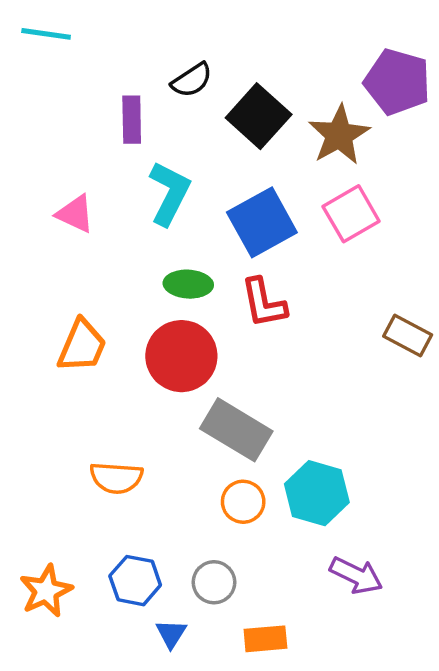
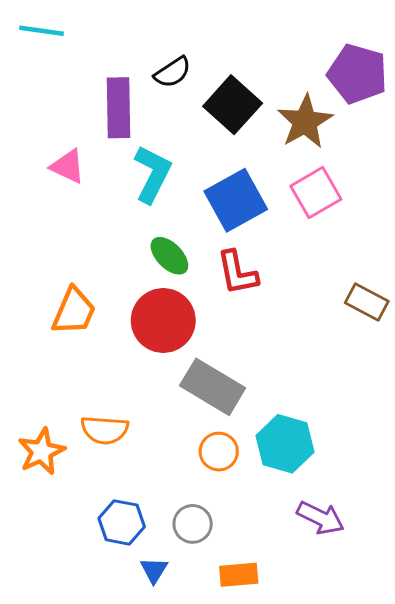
purple rectangle: (132, 120) -> (119, 108), size x1.4
pink triangle: (75, 214) -> (68, 166), moved
green ellipse: (188, 284) -> (169, 256), turned 42
orange star: (46, 591) -> (41, 452), moved

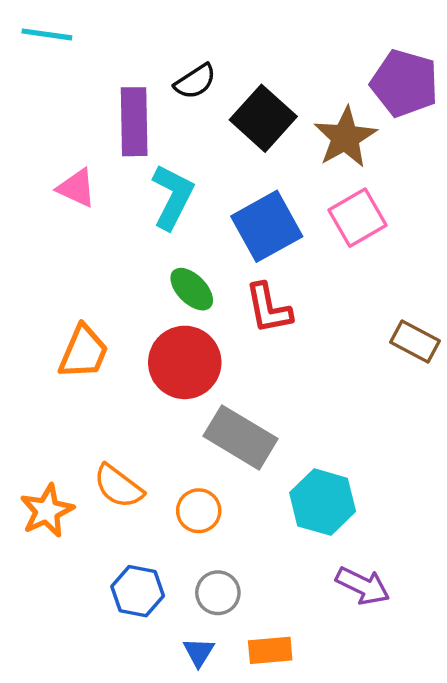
orange semicircle: (105, 430) -> (118, 486), turned 33
orange circle: (219, 452) -> (199, 511), moved
blue triangle: (154, 570) -> (199, 652), moved

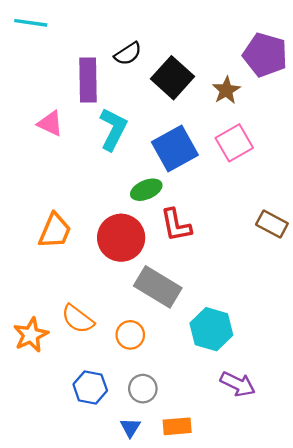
brown star: (345, 137) -> (226, 90), size x0.7
green ellipse: (192, 289) -> (146, 190), moved, turned -68
red L-shape: (268, 308) -> (176, 225), moved

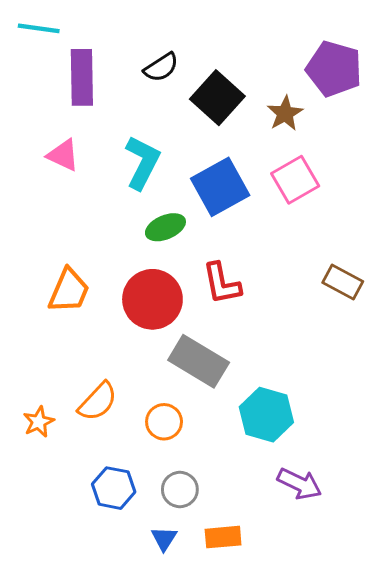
purple rectangle: (88, 80) -> (82, 77), moved
green ellipse: (146, 190) -> (165, 227), moved
orange semicircle: (78, 319) -> (98, 402), turned -84
orange star: (31, 335) -> (39, 422), size x0.7

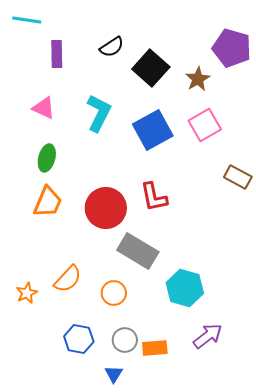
purple rectangle: (82, 77) -> (57, 54), size x0.7
green ellipse: (165, 227) -> (47, 158), moved, turned -52
brown rectangle: (343, 282) -> (238, 177), moved
purple arrow: (299, 484) -> (208, 336), turned -64
orange rectangle: (223, 537) -> (155, 348), moved

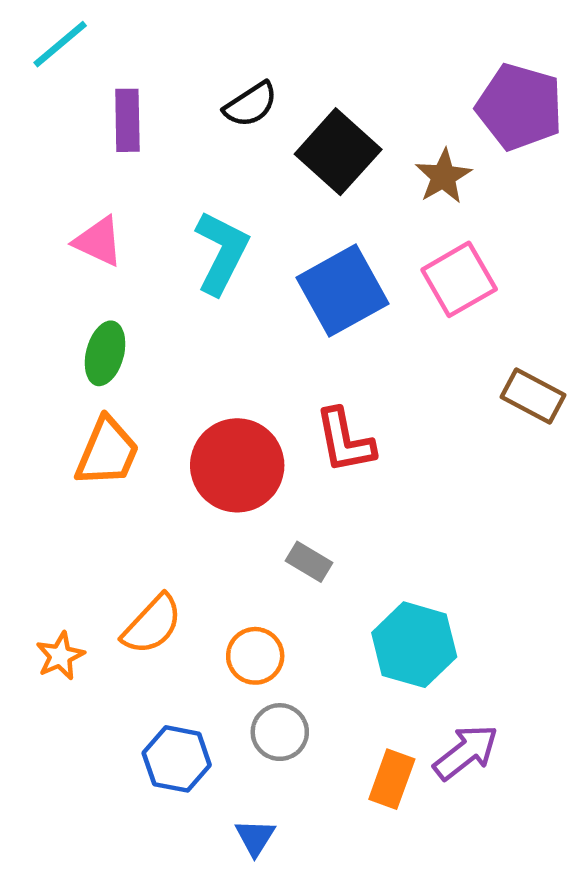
cyan line: (27, 20) -> (60, 44), turned -48
gray rectangle: (138, 251) -> (309, 562), size x0.5
gray circle: (125, 340) -> (280, 732), moved
orange rectangle: (155, 348) -> (392, 779), moved, turned -65

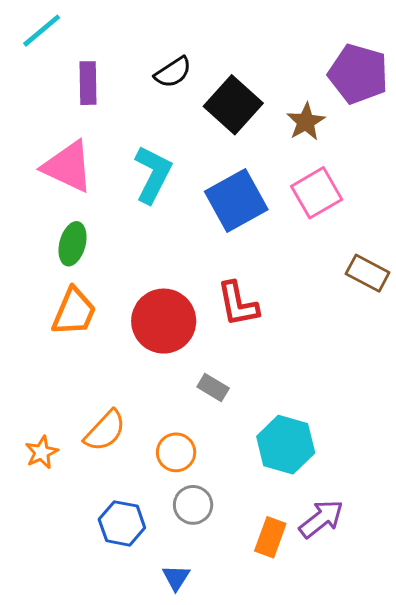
pink triangle: (98, 241) -> (68, 167), size x1.5

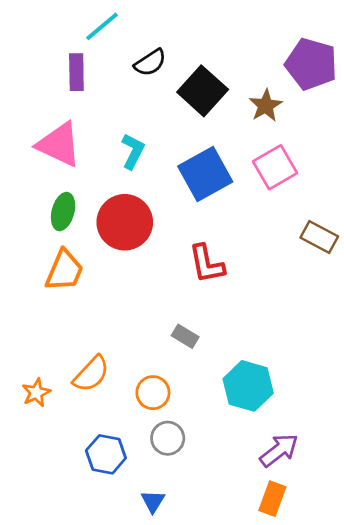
cyan line: (42, 31) -> (102, 26), moved
cyan L-shape: (153, 174) -> (133, 151), size x0.7
red circle: (164, 321) -> (125, 222), moved
orange rectangle: (270, 537) -> (272, 499), moved

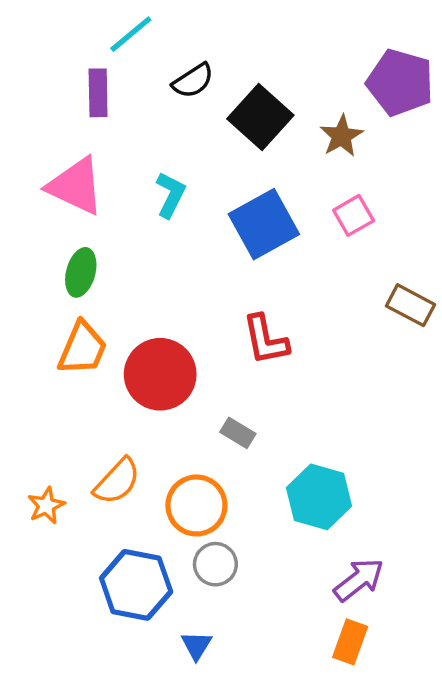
pink square: (275, 167) -> (354, 215), size x0.7
red circle: (125, 222) -> (160, 374), moved
orange circle: (153, 393) -> (196, 505), size x1.4
blue hexagon: (106, 454) -> (136, 585), size x1.4

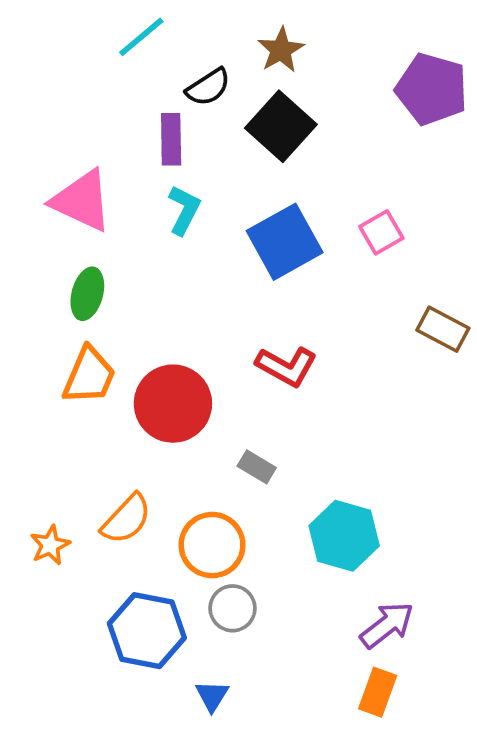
purple rectangle: (98, 93) -> (171, 139), moved
brown star: (341, 136) -> (281, 50), moved
red L-shape: (266, 340) -> (286, 366), turned -50

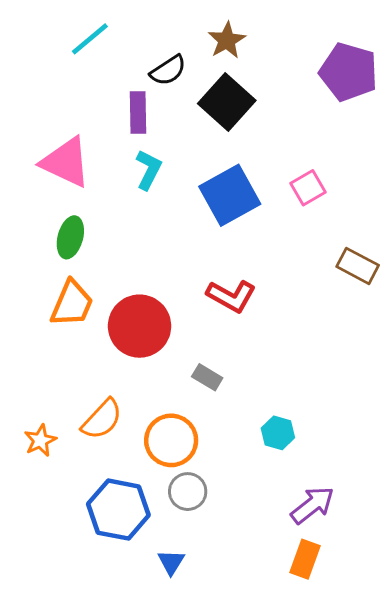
cyan line: (141, 37) -> (90, 39), moved
cyan hexagon: (344, 536) -> (278, 433), size x0.6

